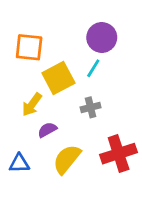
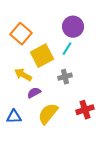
orange square: (29, 47) -> (21, 34), turned 35
yellow arrow: (32, 105) -> (23, 75), turned 84
red cross: (119, 154) -> (85, 110), size x0.7

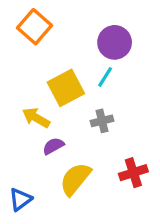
orange square: (21, 34) -> (34, 27), moved
blue triangle: (14, 117) -> (20, 199), moved, turned -35

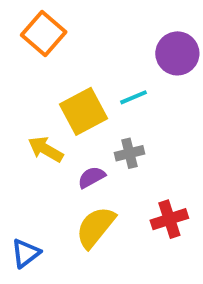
purple circle: (115, 42) -> (177, 53), moved
cyan line: (105, 77) -> (133, 97), turned 35
purple semicircle: (53, 146) -> (92, 177), moved

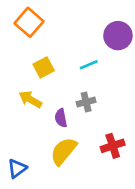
yellow square: (84, 111) -> (44, 67), moved, size x0.7
purple semicircle: (92, 177) -> (61, 118), turned -72

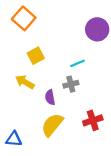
cyan line: (89, 65) -> (77, 63), moved
blue triangle: (17, 168) -> (14, 139), turned 42

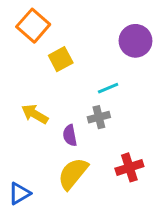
yellow square: (36, 56) -> (61, 59), moved
blue triangle: (14, 139) -> (20, 193), turned -35

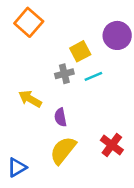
yellow square: (61, 59) -> (80, 51), moved
gray cross: (99, 117) -> (64, 74), moved
red cross: (129, 167) -> (112, 145), turned -35

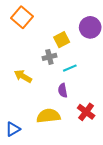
cyan line: (93, 76) -> (70, 68), moved
purple semicircle: (60, 117) -> (63, 90), moved
yellow semicircle: (63, 150) -> (48, 116), turned 45

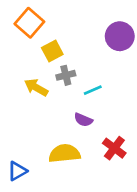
yellow square: (62, 40) -> (52, 51), moved
yellow arrow: (23, 76) -> (36, 87), moved
purple semicircle: (63, 90) -> (83, 120), turned -56

